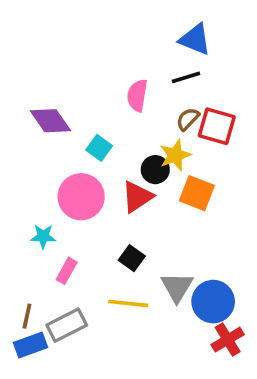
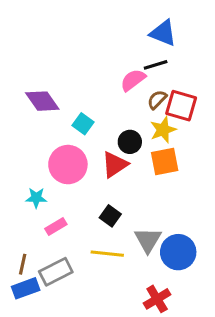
pink semicircle: (137, 95) -> (133, 80), moved, turned 44
yellow star: (175, 155) -> (163, 130), moved
orange square: (197, 193) -> (165, 162), turned -32
pink rectangle: (67, 271) -> (56, 226), turned 30
red cross: (228, 340) -> (157, 299), moved

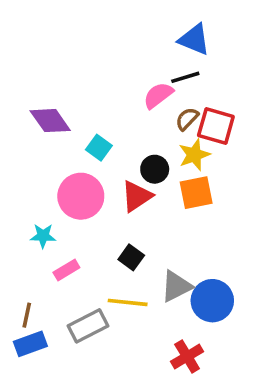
gray triangle: (148, 240) -> (176, 286), turned 32
gray rectangle: (56, 272) -> (88, 326), moved

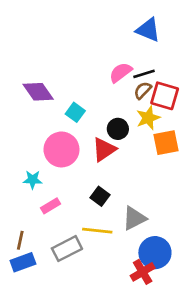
black line: (185, 77) -> (144, 74), moved
orange square: (196, 193) -> (166, 143), moved
blue circle: (212, 301) -> (155, 253), moved

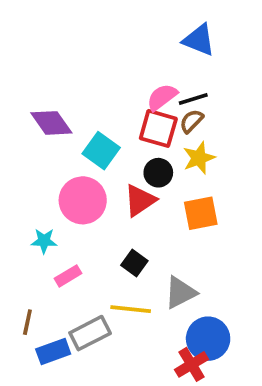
red square: (165, 96) -> (158, 128), moved
cyan square: (75, 112) -> (101, 151), size x1.4
orange square: (166, 143) -> (201, 213), moved
blue rectangle: (23, 262) -> (53, 352), moved

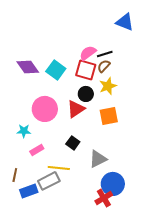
blue triangle: (199, 40) -> (125, 22), moved
cyan square: (101, 151) -> (56, 70), moved
yellow line: (131, 309) -> (59, 168), moved

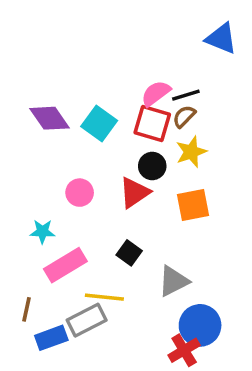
pink circle: (45, 109) -> (80, 193), size x0.6
pink rectangle: (37, 150) -> (65, 265), size x1.6

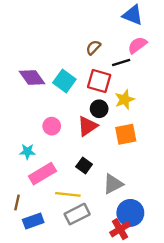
blue triangle: (221, 38) -> (133, 15), moved
pink semicircle: (156, 93) -> (137, 45), moved
brown semicircle: (184, 116) -> (93, 47), moved
gray rectangle: (87, 320) -> (77, 214), moved

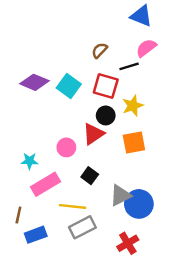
purple diamond: (32, 78) -> (34, 82), turned -32
pink circle: (52, 126) -> (66, 147), moved
blue circle: (130, 213) -> (139, 204), moved

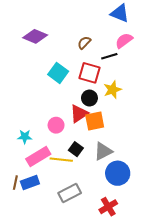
purple diamond: (34, 82) -> (35, 36), moved
orange square: (134, 143) -> (95, 121), moved
gray triangle: (120, 195) -> (103, 151), moved
yellow line: (73, 206) -> (61, 160), moved
blue rectangle: (36, 235) -> (30, 183), moved

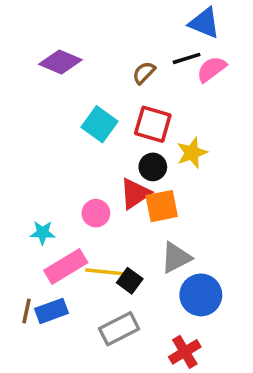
black line: (109, 56) -> (187, 58), moved
black square: (76, 149) -> (130, 281), moved

